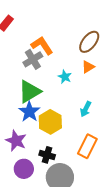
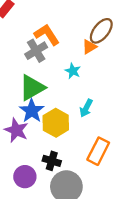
orange triangle: (88, 67) -> (89, 47), moved
cyan arrow: (86, 109) -> (86, 108), moved
purple star: (16, 141) -> (16, 130), moved

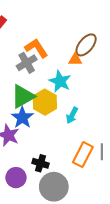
orange triangle: (89, 47) -> (75, 59), turned 32
cyan star: (73, 71) -> (60, 81), size x1.5
yellow hexagon: (56, 123) -> (45, 102), moved

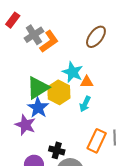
orange L-shape: (36, 48) -> (49, 42), turned 90
orange triangle: (75, 59) -> (87, 82), moved
gray cross: (27, 63) -> (34, 35), moved

